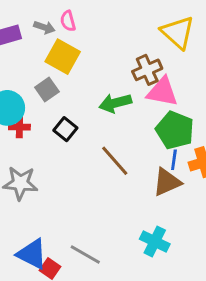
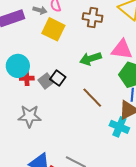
brown cross: (147, 70) -> (93, 17), moved, turned 36
gray square: (47, 89) -> (46, 81), moved
cyan cross: (155, 242) -> (119, 127), moved

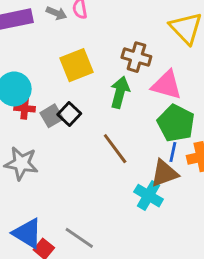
brown cross: (93, 17) -> (136, 57), moved
yellow square: (53, 29) -> (76, 65), moved, turned 35
green arrow: (91, 59) -> (120, 92), turned 115

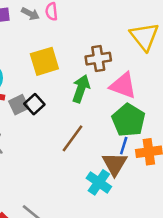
brown cross: (136, 57) -> (98, 59), turned -30
brown line: (115, 149) -> (73, 138), turned 68
brown triangle: (164, 173) -> (115, 164), turned -44

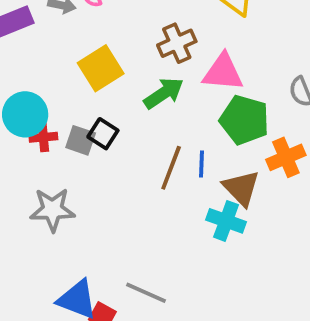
green arrow: (81, 89) -> (164, 93), turned 52
gray square: (19, 105) -> (81, 140), turned -30
blue line: (124, 146) -> (202, 164), moved

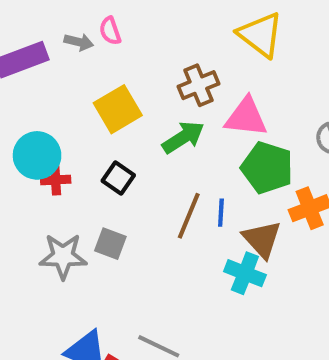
gray square: (81, 140) -> (110, 244), moved

